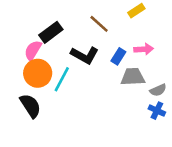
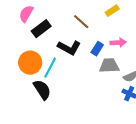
pink semicircle: (33, 50) -> (26, 14), moved
black semicircle: (30, 106) -> (42, 90), moved

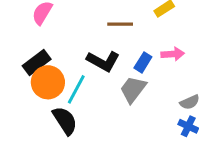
brown line: (81, 22) -> (120, 24), turned -42
black rectangle: (41, 29) -> (37, 62), moved
gray trapezoid: (109, 66) -> (133, 89), moved, turned -50

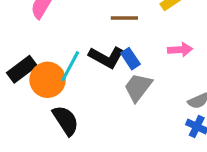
black rectangle: (37, 62) -> (22, 69), moved
blue rectangle: (143, 62) -> (130, 59), moved, turned -66
cyan line: (76, 89) -> (70, 66), moved

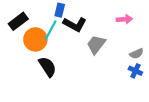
blue rectangle: (130, 59) -> (60, 10), moved, turned 48
black rectangle: (22, 69) -> (18, 21), moved

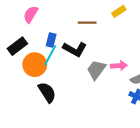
blue rectangle: (60, 10) -> (51, 40), moved
pink arrow: (124, 19) -> (119, 66), moved

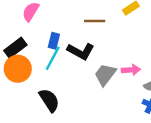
orange circle: (35, 65) -> (18, 69), moved

